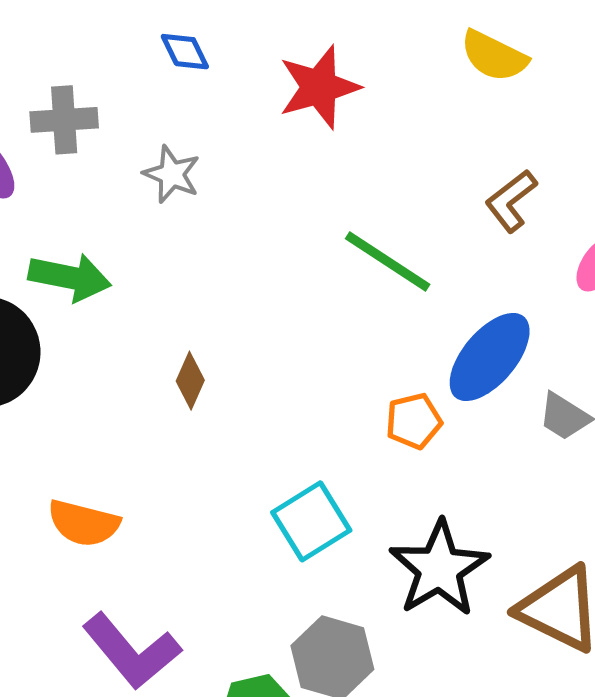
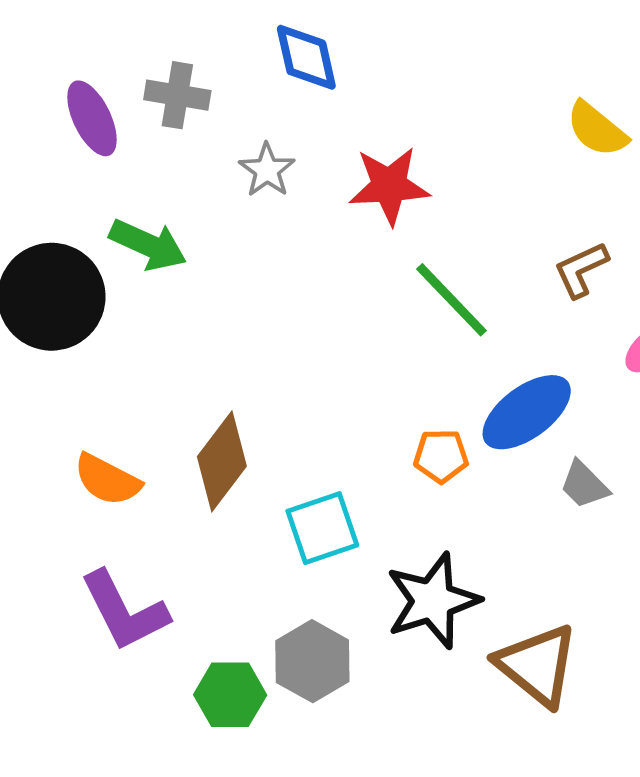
blue diamond: (185, 52) -> (306, 57), size x1.5
red star: (319, 87) -> (389, 186), moved
brown diamond: (190, 381) -> (222, 461), moved, size x1.8

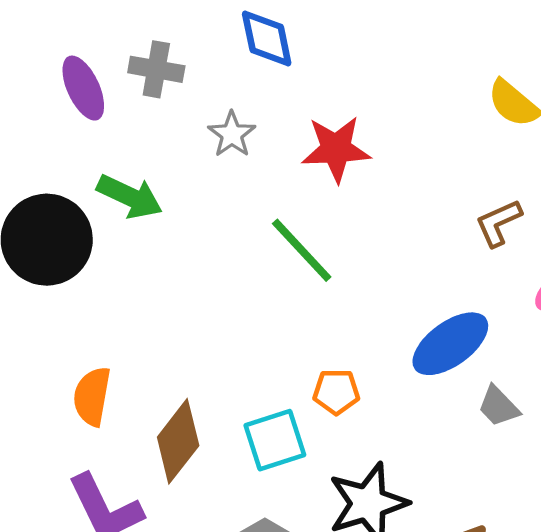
green line: (451, 300) -> (302, 250), moved
orange pentagon: (441, 456) -> (336, 392), moved
brown diamond: (222, 461) -> (178, 441), moved
orange semicircle: (107, 480) -> (92, 396), turned 72

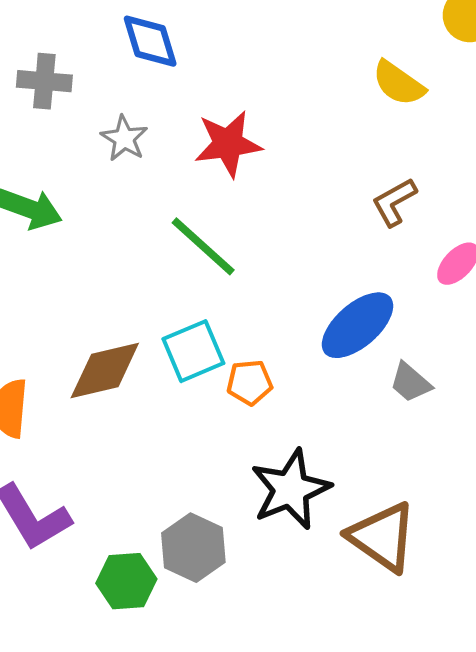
cyan square: (275, 440) -> (193, 351), moved
brown diamond: (178, 441) -> (105, 371), moved, turned 44

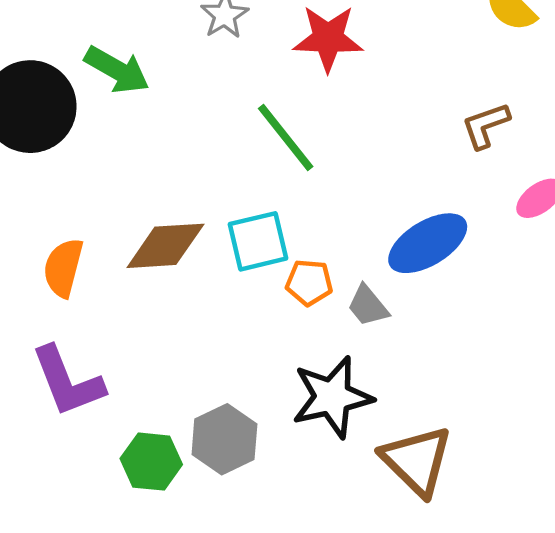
gray trapezoid: (410, 382) -> (368, 306), moved

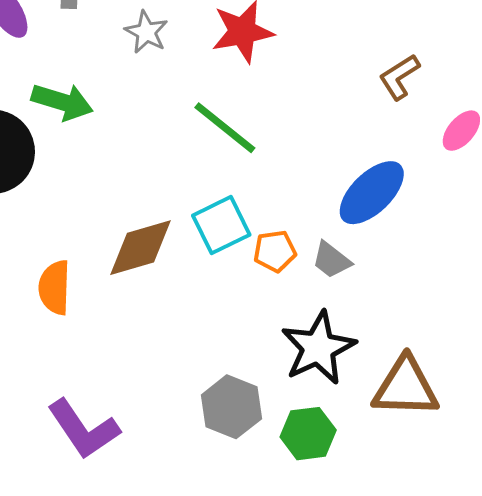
purple L-shape: (68, 381) -> (83, 429), moved
brown triangle: (417, 461) -> (406, 387), turned -30
green hexagon: (151, 462) -> (308, 434), moved

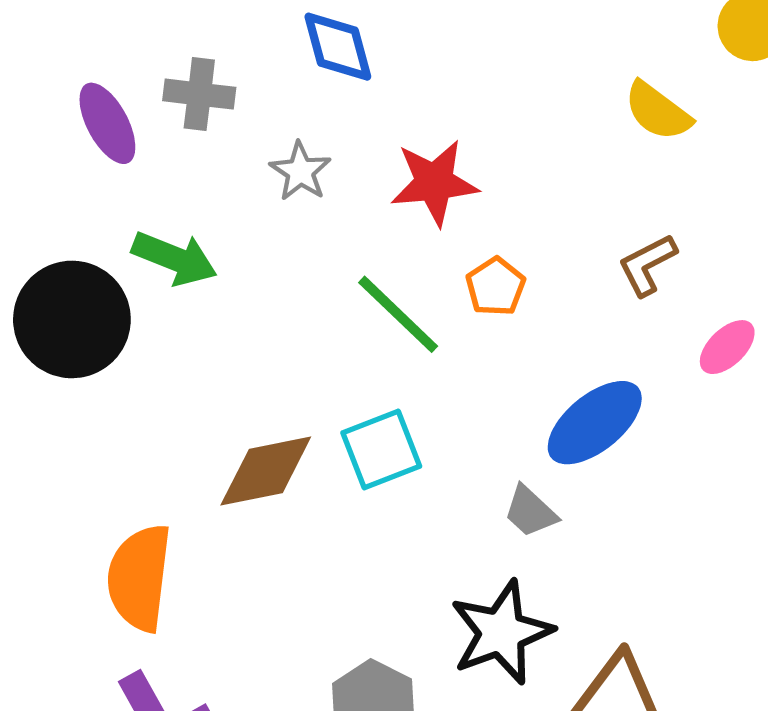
orange pentagon: (275, 251) -> (495, 287), moved, turned -30
orange semicircle: (55, 288) -> (139, 578), moved, size x1.4

